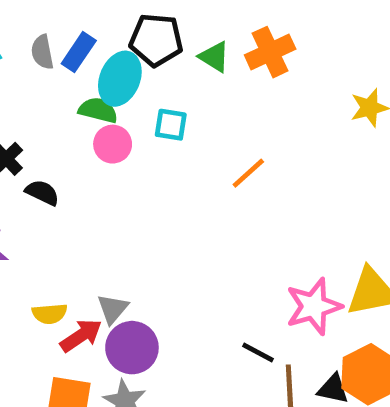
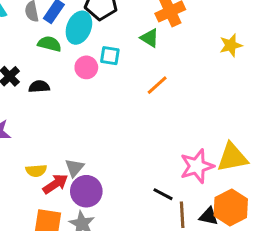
green triangle: (214, 57) -> (150, 38), moved
green semicircle: (98, 110) -> (49, 44), moved
pink circle: (113, 144) -> (86, 67), moved
black semicircle: (42, 193) -> (39, 87), moved, turned -30

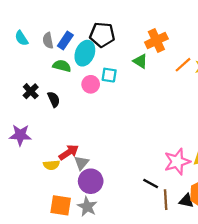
orange line: (157, 85) -> (183, 65), moved
black semicircle: (39, 87) -> (54, 99), turned 70
red arrow: (55, 184) -> (69, 152), moved

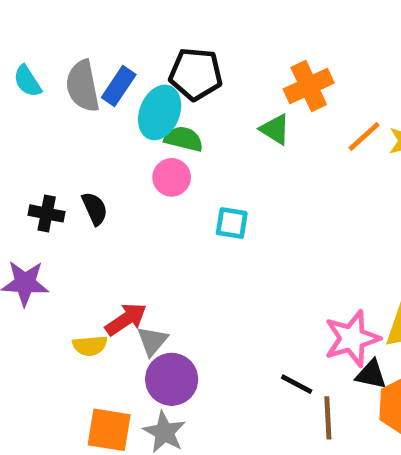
gray semicircle: (48, 40) -> (83, 86), size x1.5
green semicircle: (62, 66) -> (184, 139), moved
cyan square: (109, 75) -> (232, 223), moved
black cross: (31, 91) -> (47, 213), moved, turned -35
black triangle: (186, 201) -> (371, 375), moved

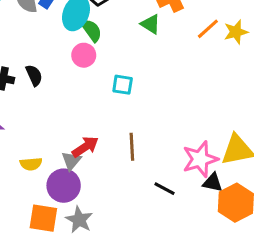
green semicircle: (184, 139) -> (92, 30), turned 40
red arrow: (126, 319) -> (85, 147), moved
purple circle: (172, 379) -> (64, 186), moved
brown line: (328, 418) -> (132, 147), moved

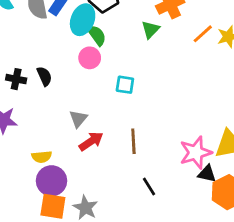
green triangle: (150, 24) -> (150, 30), turned 42
gray triangle: (71, 161) -> (78, 119), moved
purple circle: (64, 186) -> (51, 181), moved
black line: (164, 189) -> (149, 186), moved, turned 30

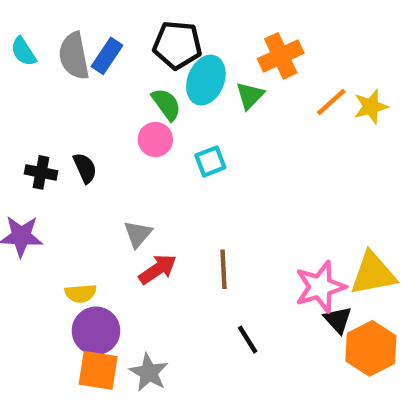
cyan ellipse: (83, 20) -> (206, 80), moved
cyan square: (125, 85) -> (210, 161), moved, turned -30
black triangle: (207, 174) -> (338, 320), turned 36

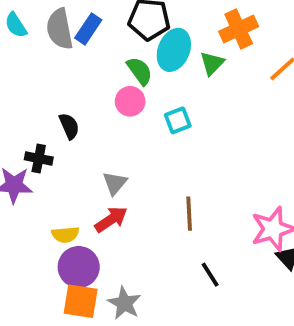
black cross: (41, 172) -> (39, 158), moved
red arrow: (158, 269) -> (111, 219), moved

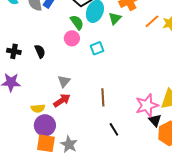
black cross: (39, 158) -> (14, 51), moved

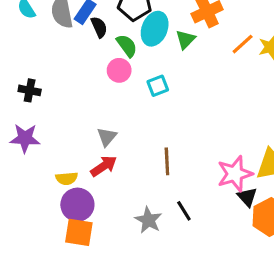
black semicircle: (40, 51) -> (99, 27), moved
gray star: (69, 144) -> (148, 220), moved

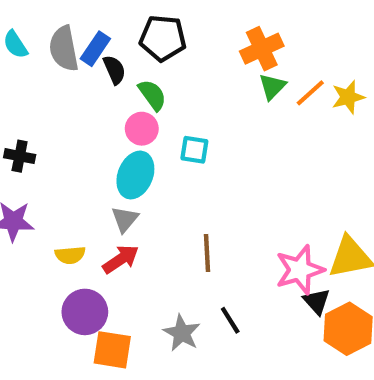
cyan ellipse: (155, 29) -> (135, 175), moved
green triangle: (185, 39) -> (272, 87), moved
cyan square: (158, 86) -> (194, 150), turned 30
yellow semicircle: (67, 178) -> (70, 255), moved
orange square: (79, 232) -> (112, 350), moved

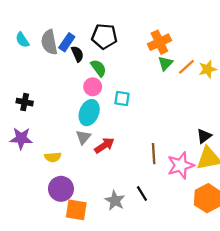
brown line: (207, 253) -> (154, 154), moved
red arrow: (121, 259) -> (104, 145), moved
black triangle: (317, 301) -> (204, 136), moved, turned 35

